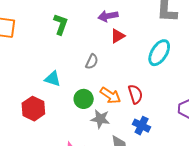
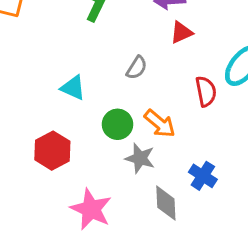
red semicircle: (135, 94) -> (206, 91), moved
red hexagon: (33, 109) -> (52, 151), moved

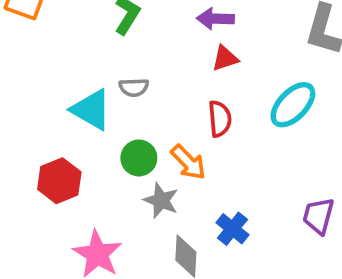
gray semicircle: (137, 68) -> (134, 87), moved, turned 50
cyan triangle: (73, 88) -> (91, 110), size x1.4
red semicircle: (206, 91) -> (220, 119), moved

